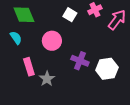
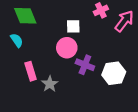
white square: (70, 15) -> (73, 26), moved, turned -32
pink circle: (52, 41) -> (67, 48), moved

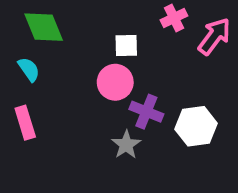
pink rectangle: (31, 71) -> (25, 123), moved
gray star: (50, 84) -> (126, 145), moved

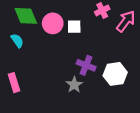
pink circle: (115, 82) -> (53, 23), moved
pink rectangle: (25, 123) -> (14, 83), moved

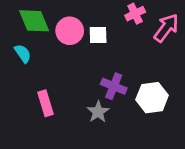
pink rectangle: (14, 83) -> (45, 103), moved

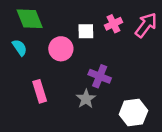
pink cross: (135, 14) -> (113, 24), moved
pink circle: (70, 31) -> (61, 49), moved
white hexagon: (152, 98) -> (133, 113), moved

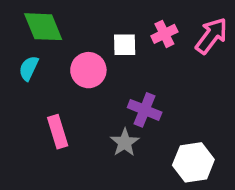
cyan semicircle: (20, 48) -> (29, 68), turned -120

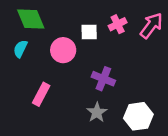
pink rectangle: (58, 132) -> (41, 94), turned 45
gray star: (125, 142) -> (97, 112), moved

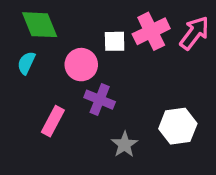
pink cross: (118, 24) -> (151, 31), size x1.5
purple cross: (103, 79) -> (100, 100), moved
white hexagon: (138, 116) -> (178, 126), moved

